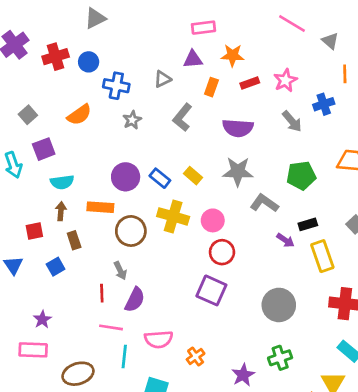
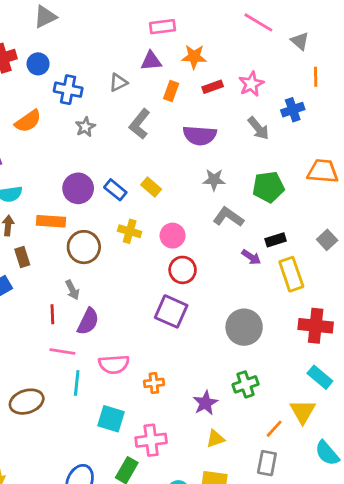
gray star: (238, 172) -> (214, 180), moved, size x0.7
yellow cross: (173, 216) -> (130, 231), size x0.7
orange cross: (196, 356) -> (154, 383), turned 30

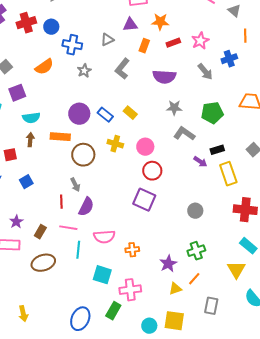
brown rectangle: (22, 257) -> (40, 232), moved, turned 48
gray circle: (244, 327) -> (195, 211), size x0.6
orange line: (274, 429) -> (194, 279), moved

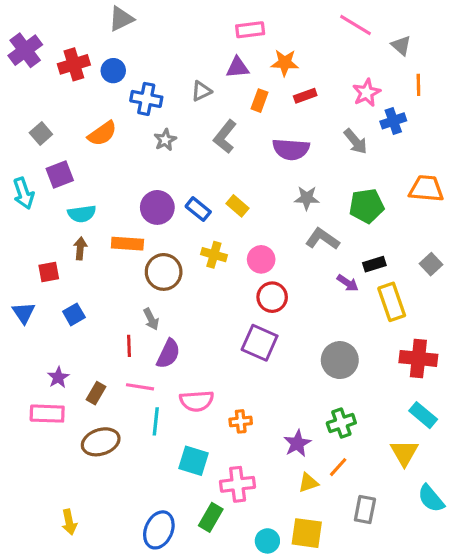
pink star: (200, 41) -> (367, 93), moved
gray circle: (195, 211) -> (340, 360), size x1.5

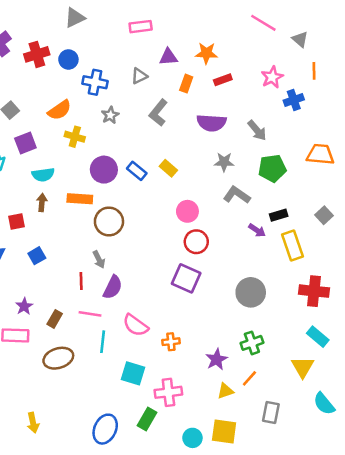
pink rectangle: (250, 30) -> (141, 27), moved
gray arrow: (355, 141) -> (257, 130), moved
yellow cross: (214, 255) -> (75, 137), moved
pink semicircle: (197, 401) -> (136, 325), turned 40

